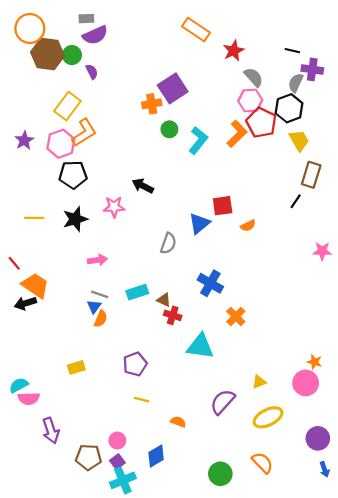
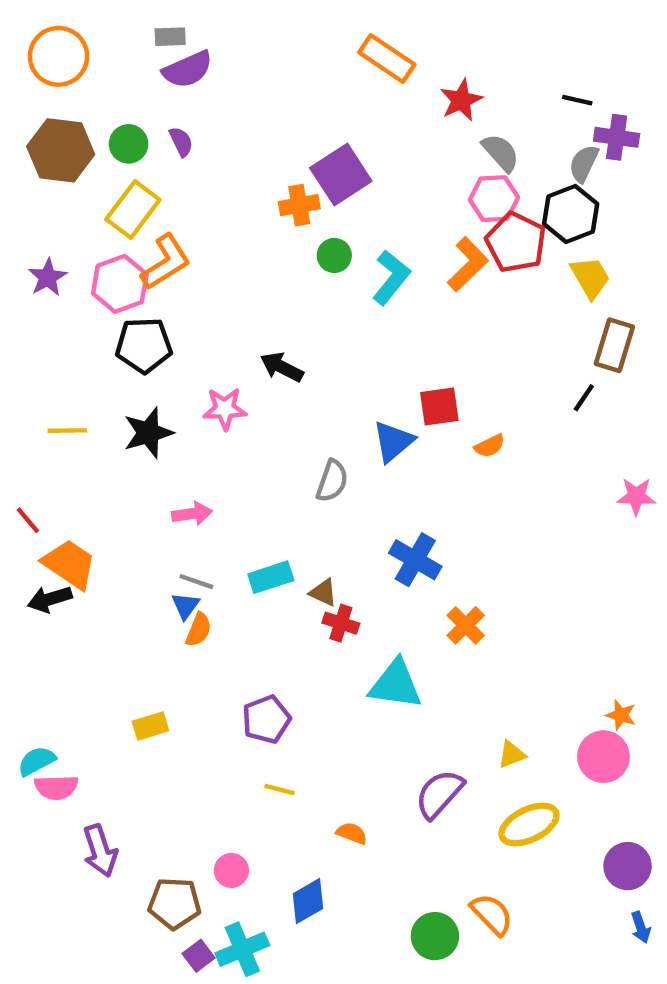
brown hexagon: (48, 54) -> (61, 150), moved
green circle: (72, 55) -> (129, 144), moved
purple square: (117, 462) -> (199, 956), moved
orange semicircle: (262, 463) -> (492, 914), moved

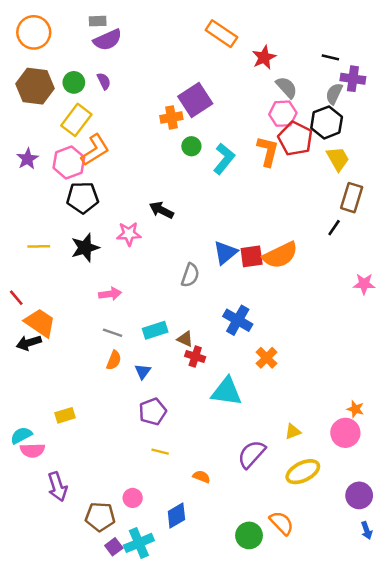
orange L-shape: (468, 264) -> (268, 151), turned -32
red square: (439, 406) -> (252, 256), moved
orange semicircle: (490, 446) -> (280, 255), size x2.0
blue triangle: (185, 606) -> (143, 372), moved
yellow rectangle: (150, 726) -> (65, 415), moved

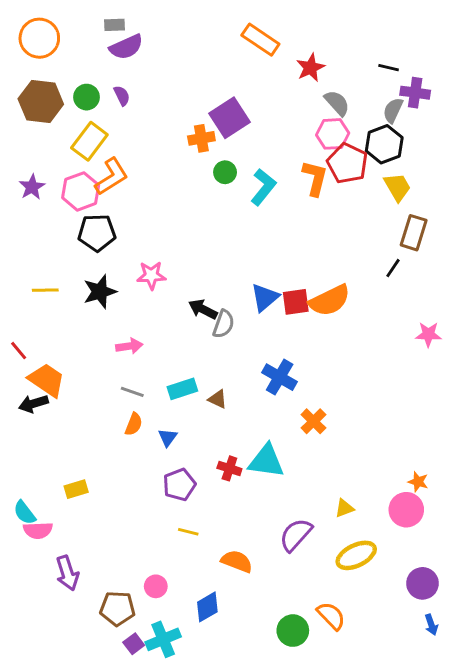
black arrow: (161, 210) -> (203, 309), moved
red cross: (195, 357) -> (229, 468), moved
cyan semicircle: (21, 435) -> (25, 513), turned -100
orange semicircle: (201, 477) -> (237, 561), size x1.5

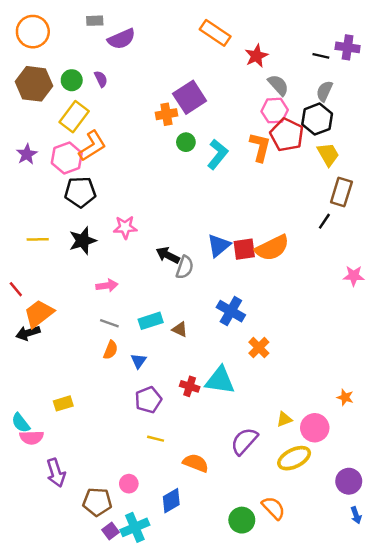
purple semicircle: (126, 47) -> (122, 39), moved
purple cross: (415, 93) -> (348, 47), moved
orange trapezoid: (47, 380) -> (39, 314), turned -72
pink circle: (406, 510) -> (315, 428), moved

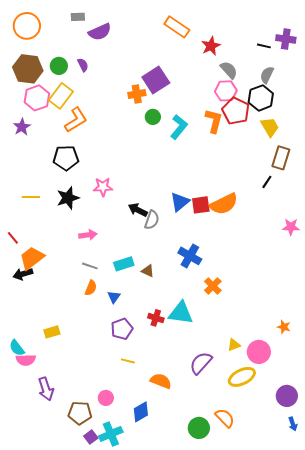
pink hexagon: (67, 158) -> (37, 98), moved

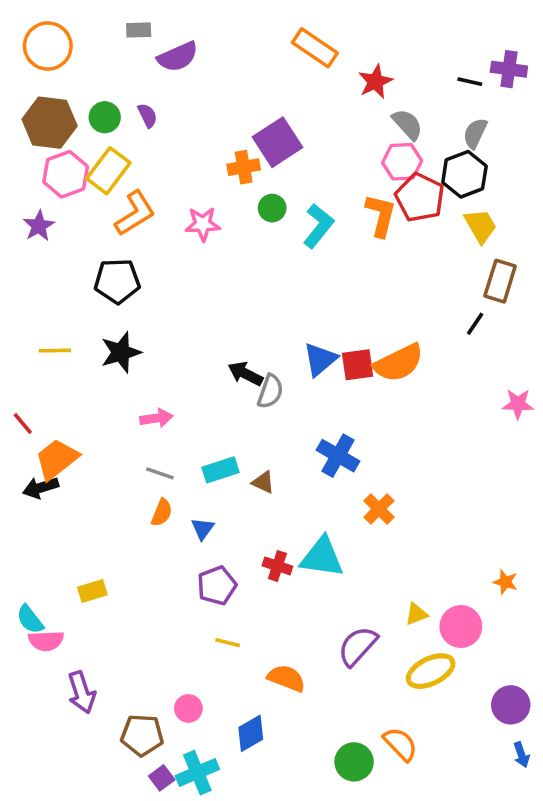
pink star: (103, 187) -> (203, 224), moved

